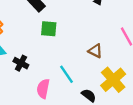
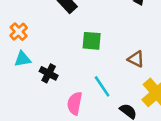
green square: (49, 29) -> (92, 41), moved

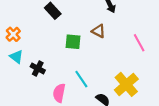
cyan triangle: (23, 59) -> (16, 57), turned 48
brown triangle: (136, 59) -> (99, 31), moved

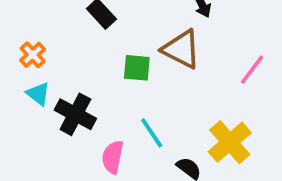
brown triangle: (99, 31) -> (181, 49), size x1.6
pink line: (139, 43) -> (252, 70), turned 66
black cross: (38, 68) -> (75, 114), size x1.5

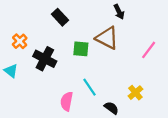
cyan triangle: (38, 94) -> (11, 71), moved
black cross: (75, 114) -> (45, 59), moved
yellow cross: (230, 142) -> (135, 93), size x0.6

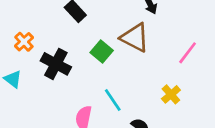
green square: (81, 49) -> (102, 51), turned 35
yellow cross: (135, 93) -> (171, 94), moved

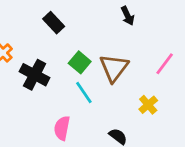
brown triangle: (135, 38) -> (114, 68), moved, turned 40
cyan line: (113, 100) -> (84, 93), moved

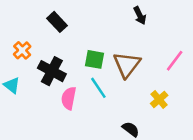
black rectangle: (54, 23) -> (57, 22), moved
green square: (80, 62) -> (95, 59), turned -30
pink semicircle: (62, 128) -> (69, 98), moved

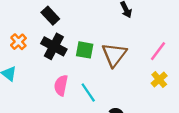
black cross: (52, 71) -> (54, 46), moved
cyan line: (98, 88) -> (88, 93), moved
yellow cross: (159, 99) -> (159, 80), moved

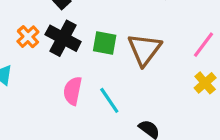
orange cross: (18, 42) -> (28, 37), moved

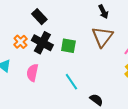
brown triangle: (144, 49) -> (102, 37), moved
pink semicircle: (73, 91) -> (32, 73), moved

